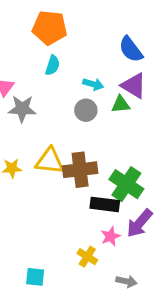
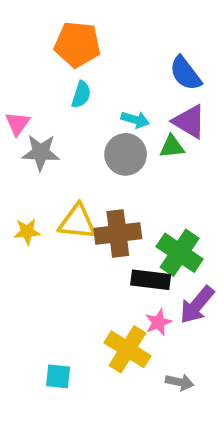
gray circle: (86, 110) -> (126, 154), size x1.4
yellow cross: (87, 257) -> (127, 349), size x1.6

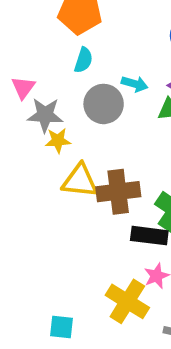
gray circle: (126, 154) -> (104, 104), moved
yellow star: (27, 232) -> (58, 141), moved

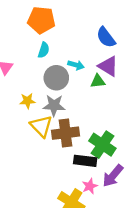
gray star: (45, 115) -> (54, 105), moved
yellow triangle: (80, 181) -> (41, 126), turned 40

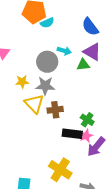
cyan semicircle: (44, 50) -> (47, 23), moved, turned 48
brown cross: (66, 133) -> (55, 110), size x0.7
green cross: (102, 145) -> (87, 120), size x0.6
pink star: (90, 186) -> (86, 136), moved

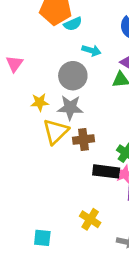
cyan arrow: (64, 51) -> (91, 50), moved
yellow triangle: (34, 104) -> (56, 132), turned 30
yellow cross: (60, 170) -> (90, 219), size x0.7

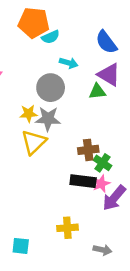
yellow star: (40, 102) -> (29, 114), moved
brown cross: (83, 140) -> (88, 150), moved
yellow cross: (90, 219) -> (67, 228), turned -36

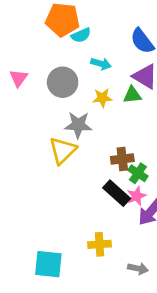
gray circle: (51, 88) -> (63, 82), moved
yellow star: (29, 114) -> (102, 98), moved
black rectangle: (83, 181) -> (117, 193), turned 35
cyan square: (21, 246) -> (48, 264), size x1.5

